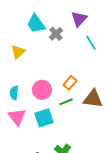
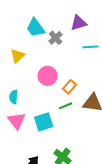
purple triangle: (79, 19) -> (79, 23), turned 30
cyan line: (91, 43) -> (91, 47), turned -63
pink circle: (42, 90) -> (48, 76), moved

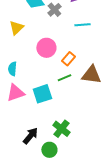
cyan line: (91, 47) -> (82, 25), moved
pink triangle: (17, 121) -> (15, 93), turned 48

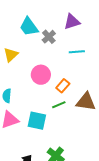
cyan square: (42, 94) -> (37, 121), turned 30

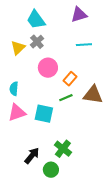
gray cross: (49, 37) -> (37, 42), moved

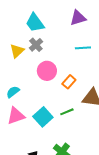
cyan semicircle: (14, 89) -> (13, 92), turned 48
green line: (66, 98) -> (67, 112), moved
cyan square: (44, 114) -> (43, 117), turned 36

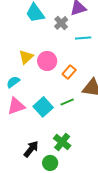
gray cross: (36, 45) -> (61, 23), moved
yellow triangle: (17, 51) -> (26, 57), moved

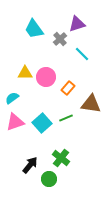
cyan line: (83, 38) -> (82, 54), turned 49
yellow triangle: (26, 57) -> (25, 73), turned 42

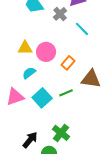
cyan semicircle: (12, 98) -> (29, 73), moved

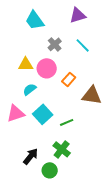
gray cross: (60, 14) -> (55, 44), moved
green line: (66, 93) -> (67, 122), moved

